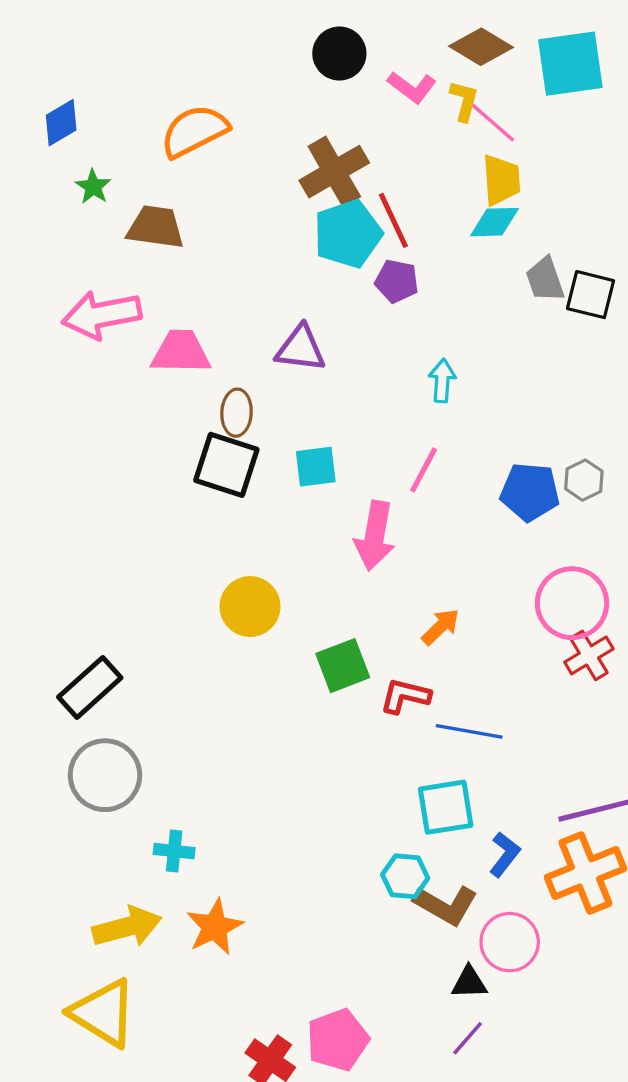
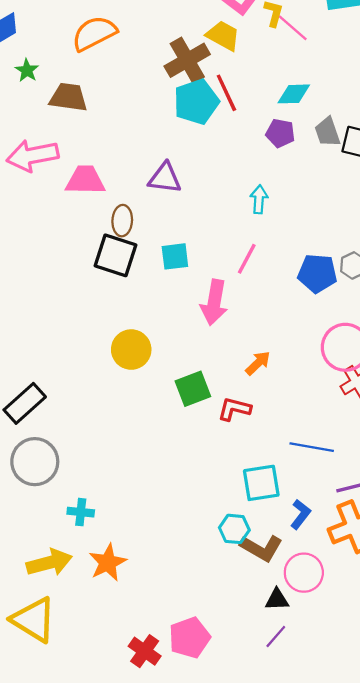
yellow trapezoid: (501, 180) -> (223, 36), moved, turned -57
purple pentagon: (397, 281) -> (280, 133), moved
blue line: (469, 731) -> (312, 447), moved

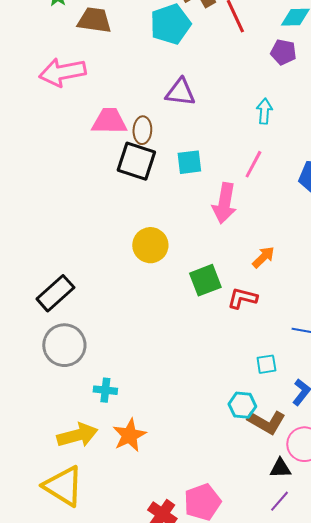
cyan pentagon: (196, 102) -> (170, 24), moved
pink trapezoid: (85, 180) -> (109, 121), moved
cyan square: (261, 483) -> (266, 364), size x0.6

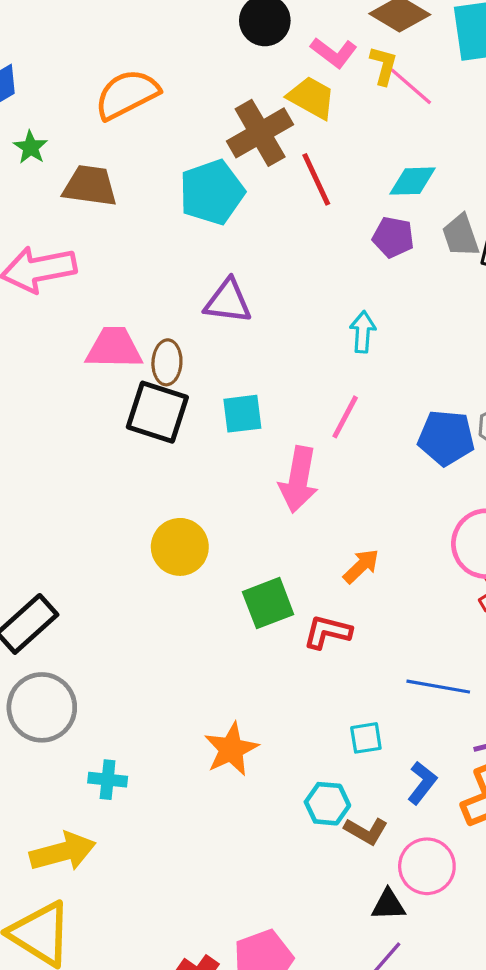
brown L-shape: (266, 422) -> (366, 831), size x0.7
orange star: (129, 435) -> (231, 749), moved

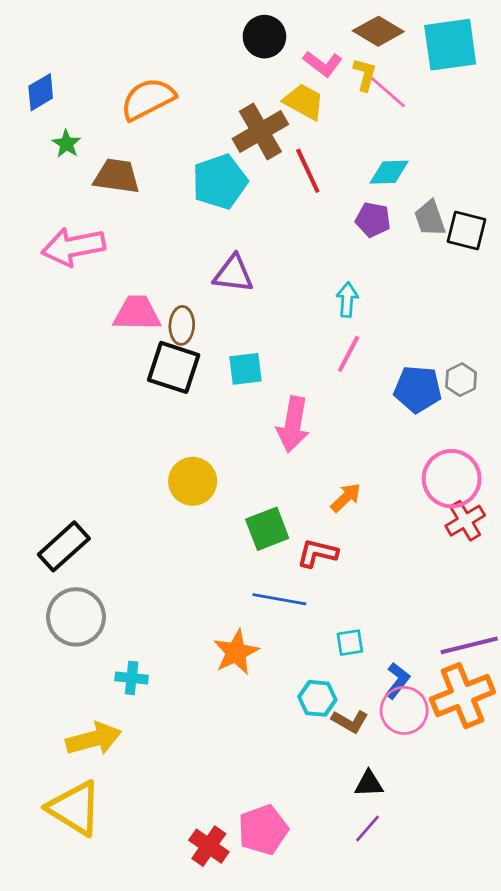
pink line: (345, 417) -> (349, 354), moved
blue line: (438, 687) -> (279, 599), moved
pink circle: (427, 866) -> (404, 710), moved

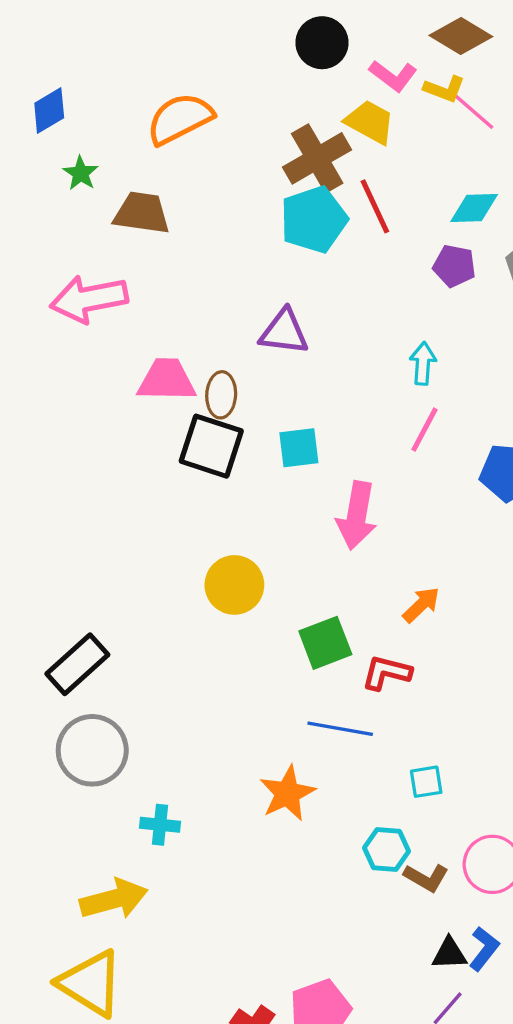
yellow L-shape: (365, 75) -> (444, 89), turned 96
cyan pentagon: (220, 182) -> (314, 220), moved
blue L-shape: (397, 681) -> (484, 949), moved

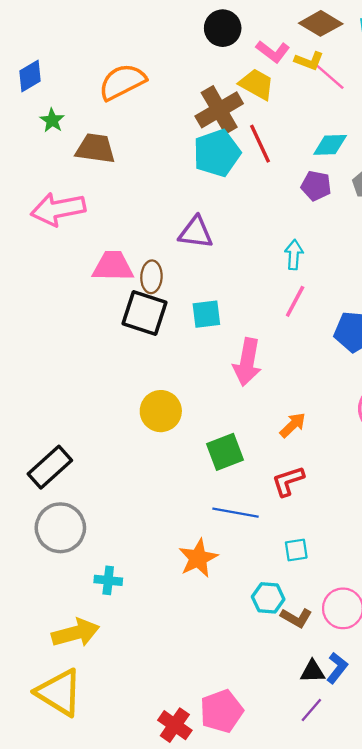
red L-shape: (386, 673) -> (288, 481), moved, turned -32

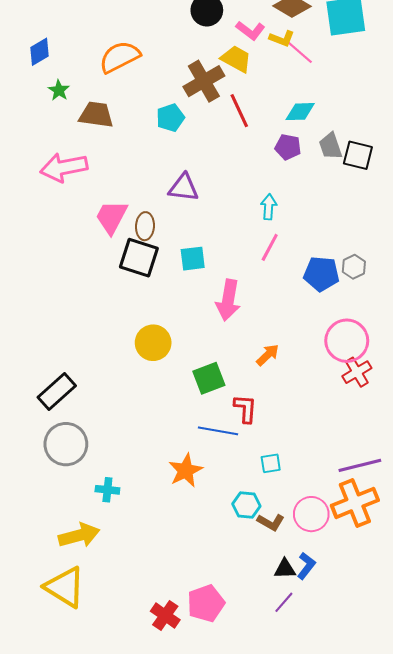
cyan pentagon: (217, 153) -> (170, 118), moved, size x0.7
pink trapezoid: (113, 266) -> (112, 217), turned -63
red L-shape: (288, 481) -> (245, 409), moved, turned 112

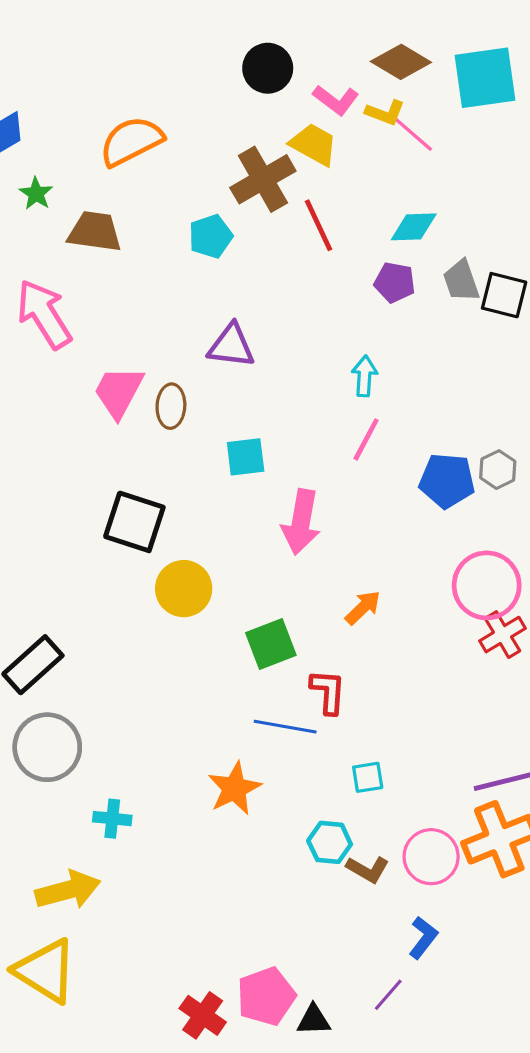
pink arrow: (64, 167) -> (44, 314), turned 69
black square: (139, 258) -> (134, 522), moved
black triangle: (285, 569) -> (314, 1020), moved

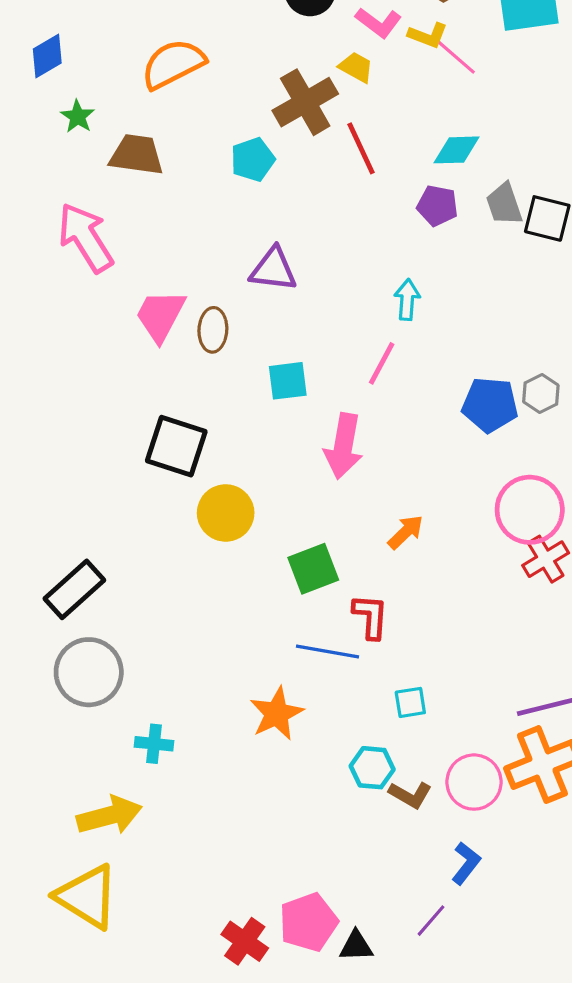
yellow trapezoid: (314, 144) -> (356, 67), size x0.7
pink line: (366, 439) -> (382, 363), moved

